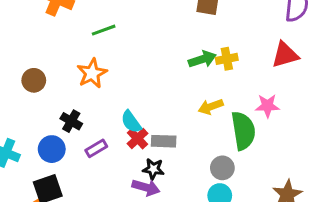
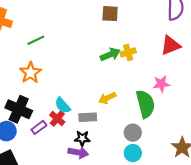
yellow arrow: (211, 107) -> (107, 98), moved
black cross: (71, 121) -> (19, 109), size x1.6
red cross: (138, 139) -> (57, 118), moved

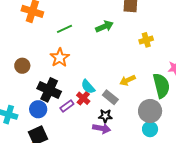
green arrow: (110, 54) -> (104, 26), moved
gray rectangle: (88, 117) -> (110, 97), turned 42
gray circle: (133, 133) -> (150, 111), size x1.5

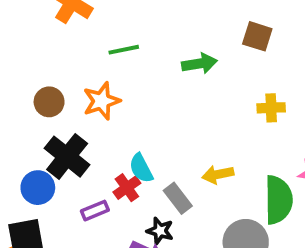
brown circle: (22, 66) -> (49, 102), moved
purple rectangle: (67, 106) -> (95, 211), moved

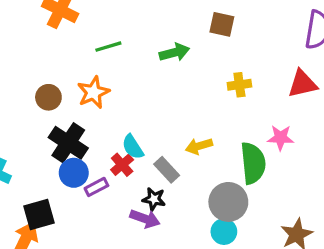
blue circle: (38, 188) -> (74, 173), moved

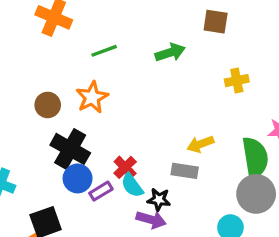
cyan semicircle: (133, 147) -> (132, 185), moved
gray rectangle: (167, 170) -> (185, 171), moved, turned -35
gray circle: (228, 202) -> (256, 194), moved

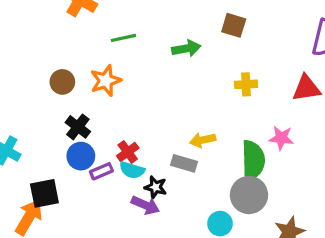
black cross: (70, 149) -> (78, 127), size x0.7
cyan semicircle: (132, 185) -> (132, 170), turned -45

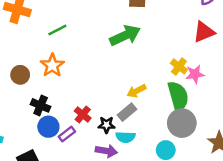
green arrow: (186, 48) -> (125, 35), moved, size x1.4
yellow cross: (246, 84) -> (179, 66), moved, turned -35
gray rectangle: (184, 163) -> (127, 112), turned -42
cyan semicircle: (132, 170) -> (125, 137), moved
black star: (156, 187) -> (106, 125), moved

